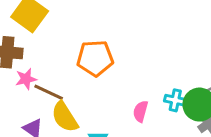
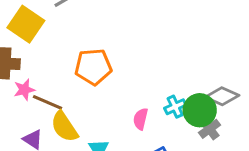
cyan cross: (175, 100) -> (175, 107), turned -35

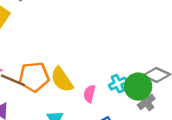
orange pentagon: (93, 67) -> (34, 77), moved
yellow semicircle: (64, 127) -> (62, 80), moved

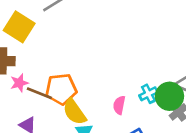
yellow semicircle: (62, 80) -> (74, 112), moved

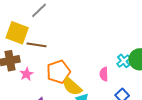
brown line: (39, 93) -> (37, 45), moved

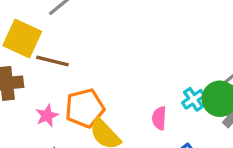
pink star: (26, 74) -> (47, 116), moved

